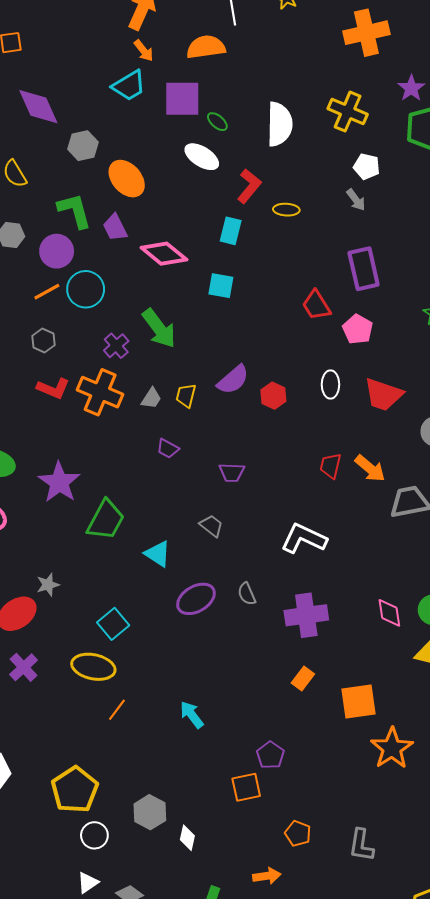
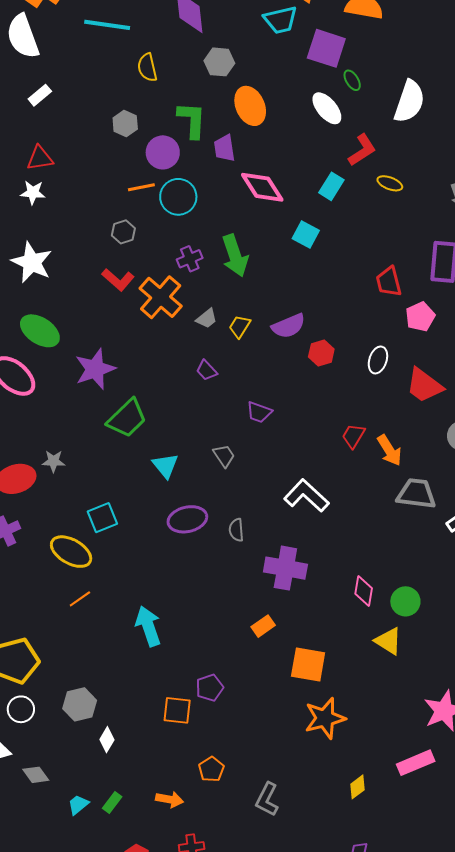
cyan arrow: (192, 715) -> (148, 626), size x1.4

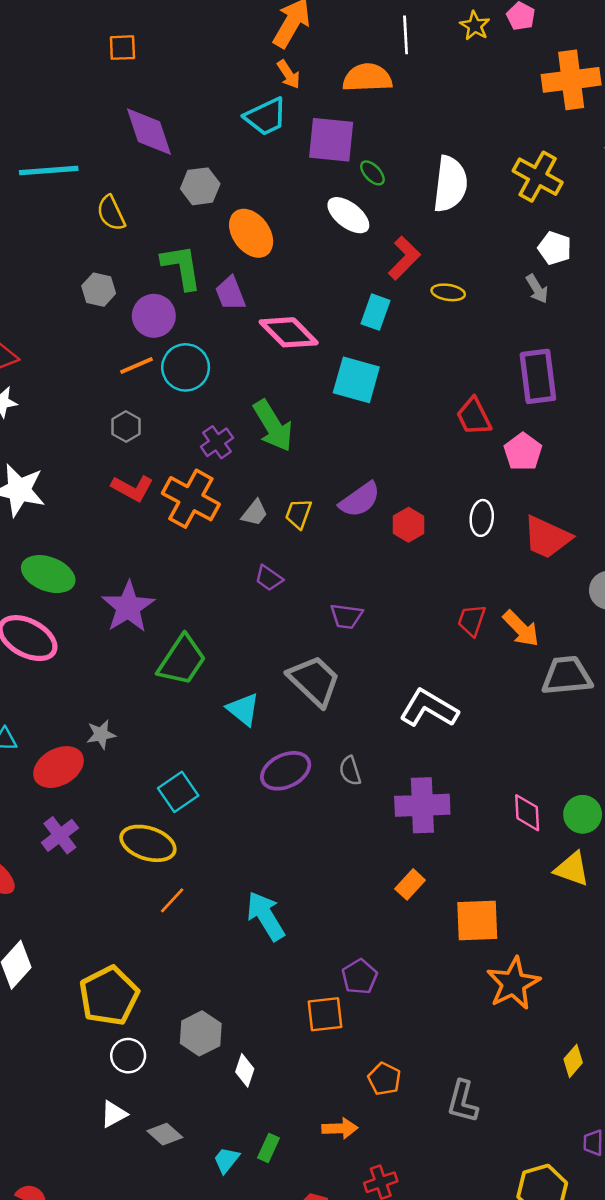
cyan square: (306, 235) -> (356, 380), size x1.4
gray trapezoid: (224, 456) -> (314, 681), size x1.8

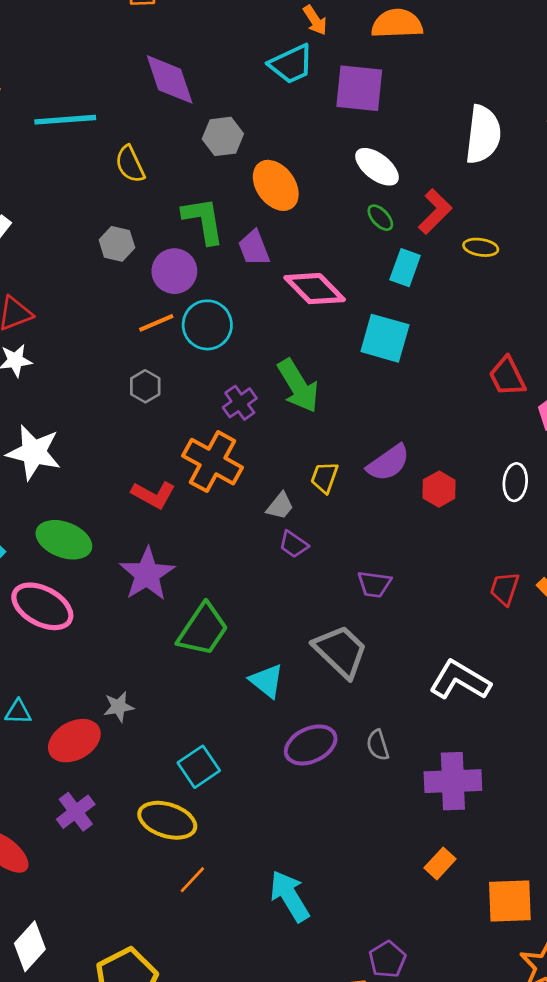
green ellipse: (372, 173) -> (380, 218), moved
red L-shape: (132, 488) -> (153, 495), moved
gray trapezoid: (255, 513) -> (280, 506), moved

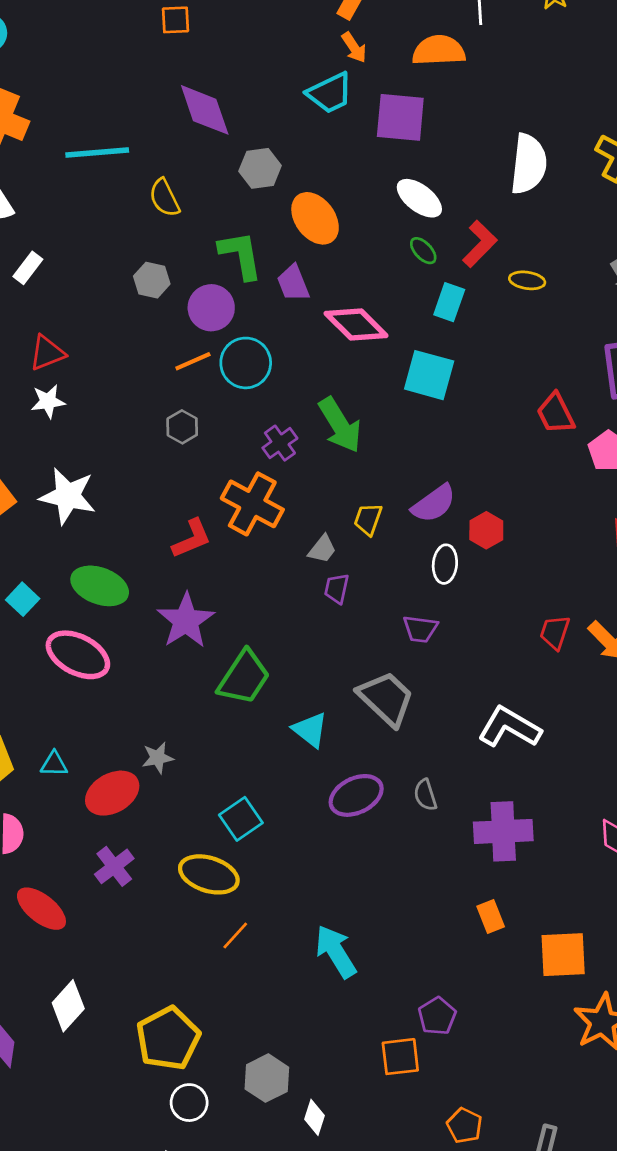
white ellipse: (515, 482) -> (445, 564), moved
red L-shape: (153, 495) -> (192, 539), turned -51
purple trapezoid: (294, 544) -> (337, 589), turned 68
orange rectangle: (440, 863) -> (491, 917), turned -64

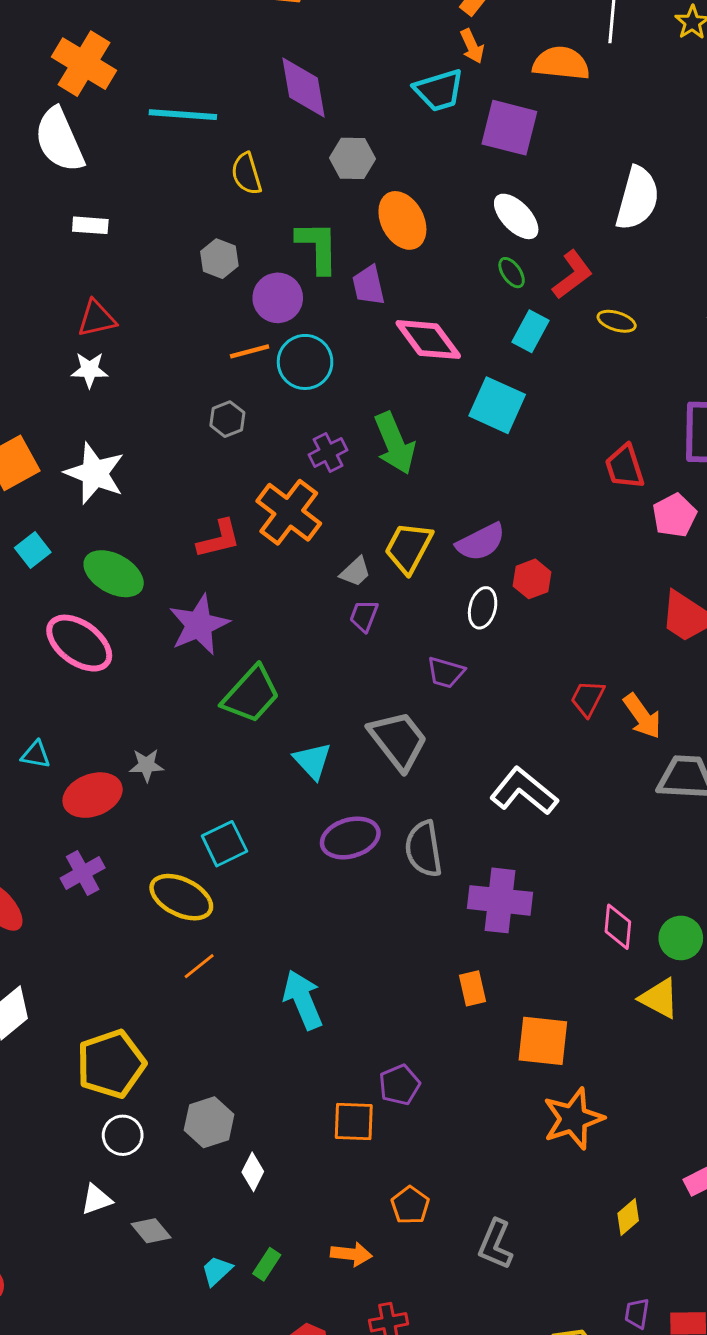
white rectangle: (28, 268) -> (90, 225), turned 48
yellow trapezoid: (368, 519) -> (409, 548), size x1.5
cyan square: (23, 599) -> (33, 550), moved
gray semicircle: (425, 795) -> (424, 849), size x1.6

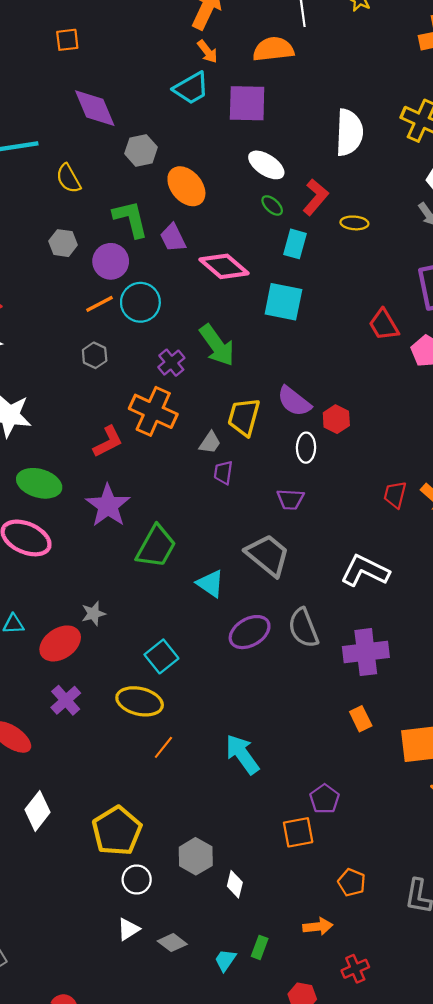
purple semicircle: (481, 542) -> (294, 401), turned 78

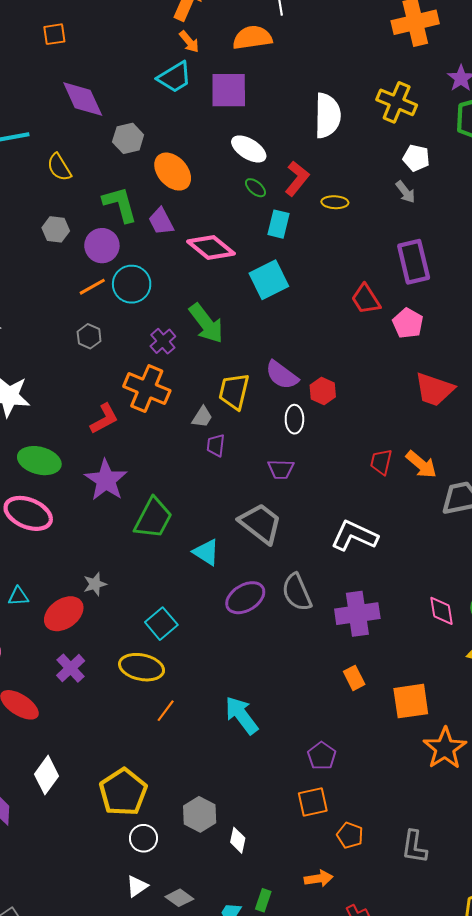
cyan square: (283, 302) -> (269, 280), turned -36
orange square: (298, 832) -> (313, 802), moved

